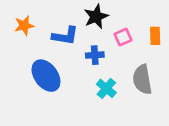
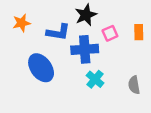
blue cross: (95, 55) -> (85, 49), size x1.6
gray semicircle: (142, 79) -> (134, 85), moved, size x0.7

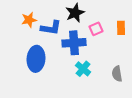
orange star: (22, 23) -> (29, 20), moved
blue ellipse: (41, 68) -> (36, 59), turned 40

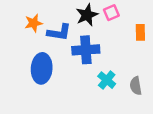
pink square: (96, 29) -> (111, 13), moved
cyan cross: (83, 69) -> (107, 80), moved

